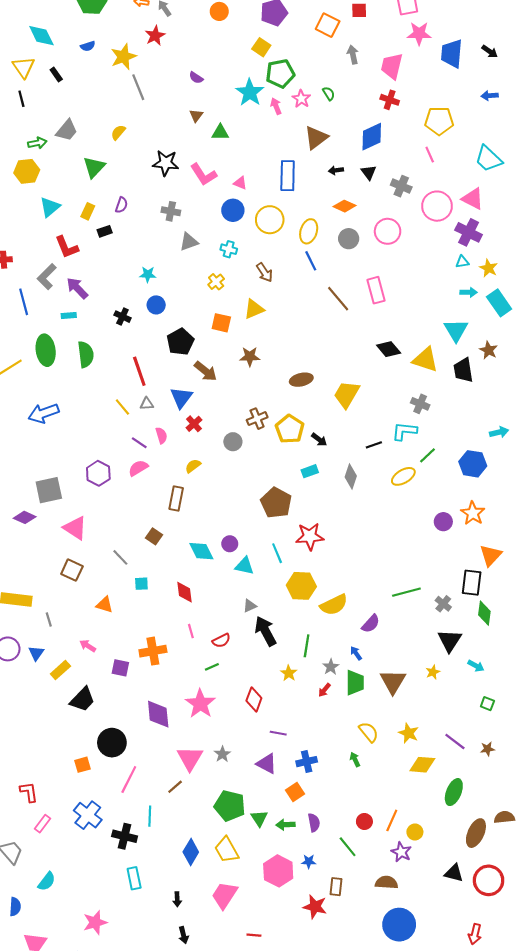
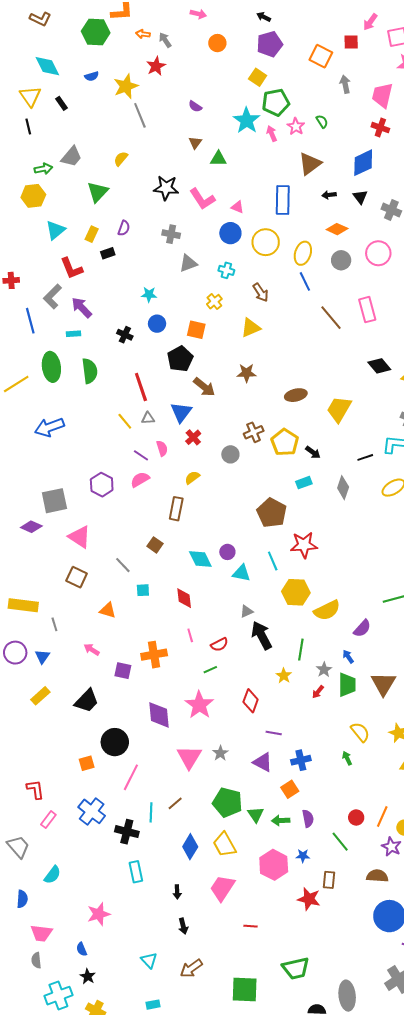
orange square: (221, 323) -> (196, 330), moved
yellow rectangle: (60, 670) -> (40, 696), moved
brown line: (175, 787) -> (175, 803), moved

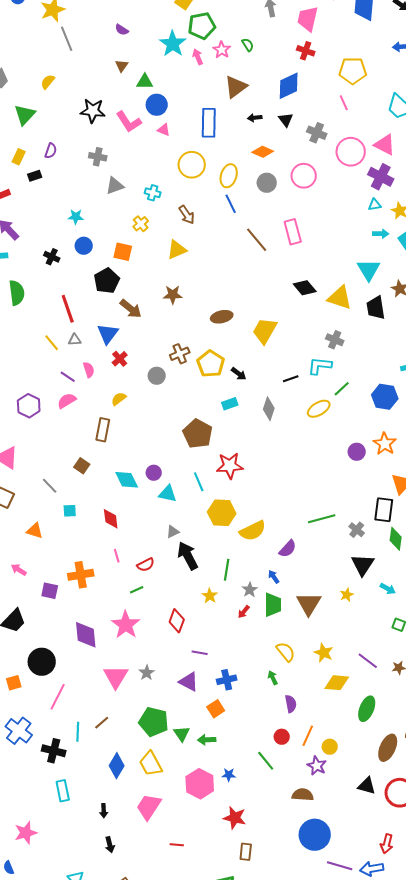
blue circle: (230, 233) -> (157, 105), moved
purple semicircle: (308, 819) -> (291, 704), moved
brown rectangle: (329, 880) -> (246, 852), moved

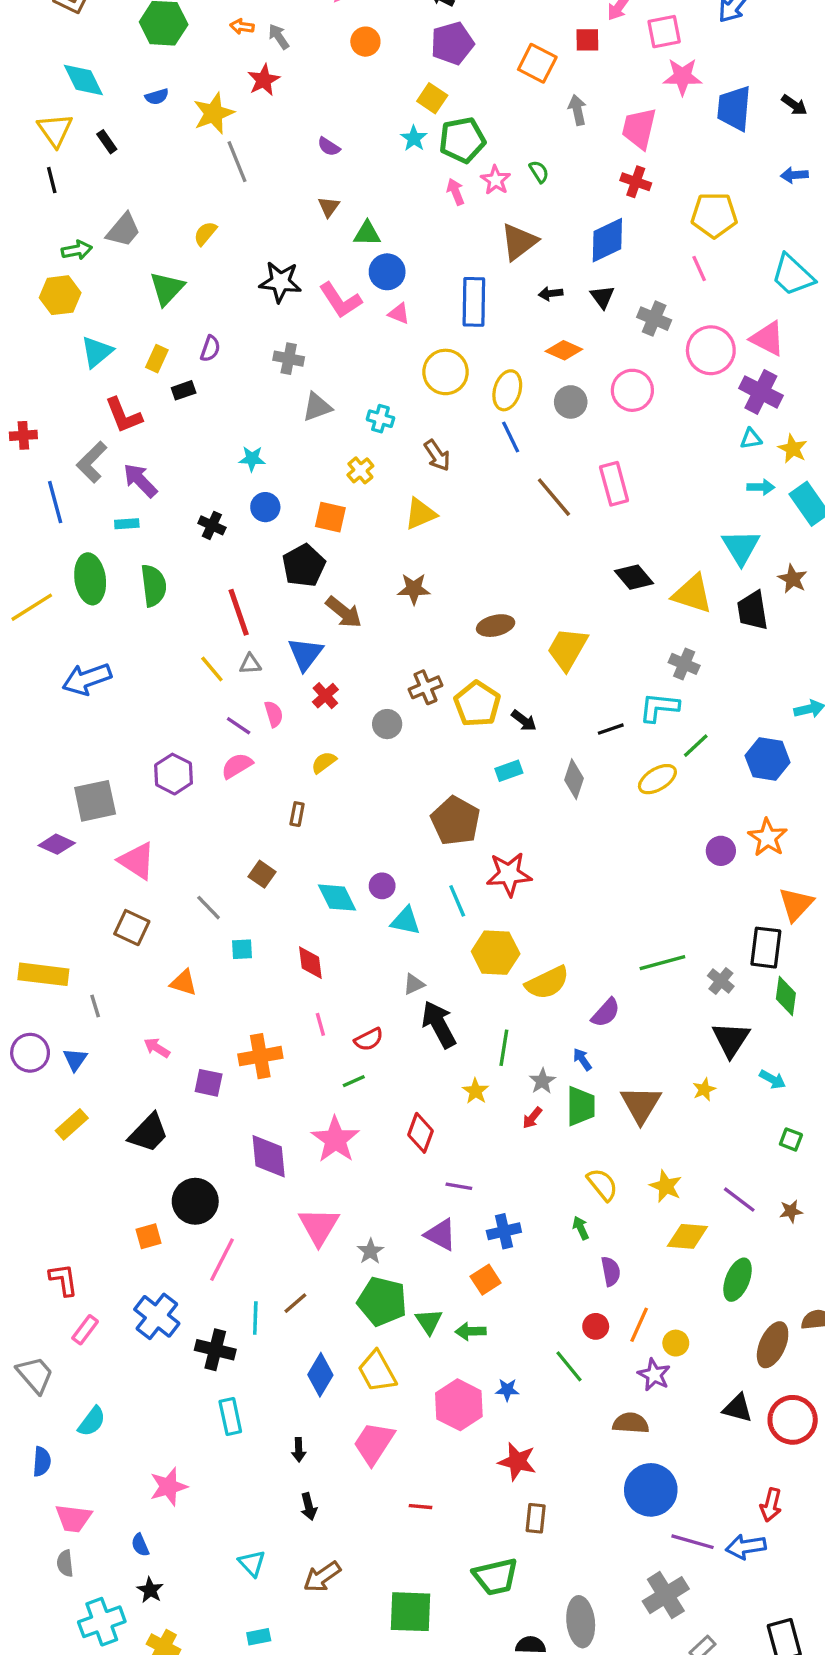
cyan star: (173, 44) -> (414, 138), moved, size x0.6
brown rectangle: (103, 430) -> (297, 814), size x0.6
gray star: (147, 673) -> (370, 1251), moved

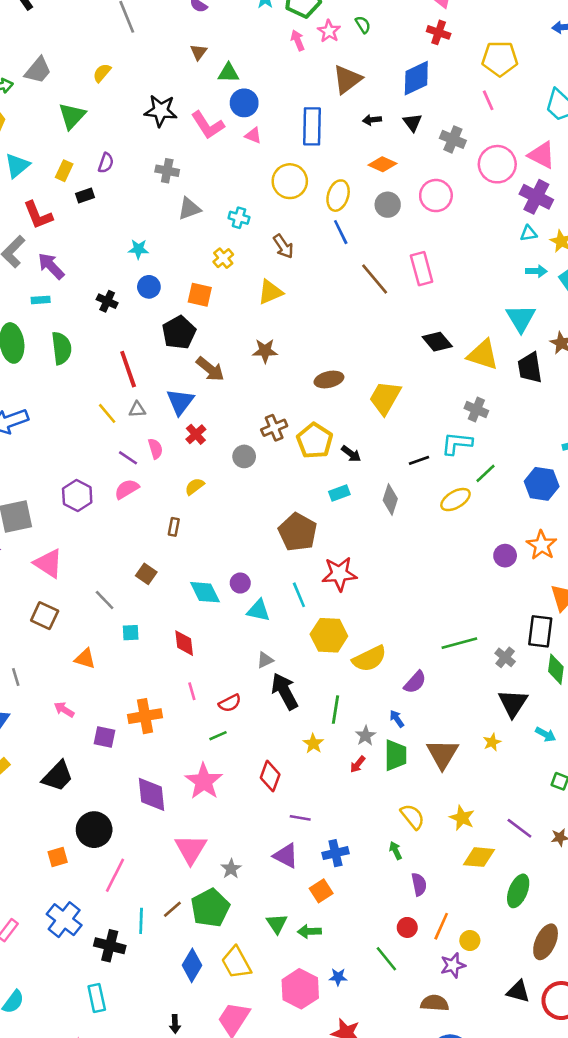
green pentagon: (382, 1301) -> (210, 908), moved, turned 30
purple star: (654, 1375) -> (453, 965), turned 30
cyan rectangle: (230, 1416) -> (97, 998), moved

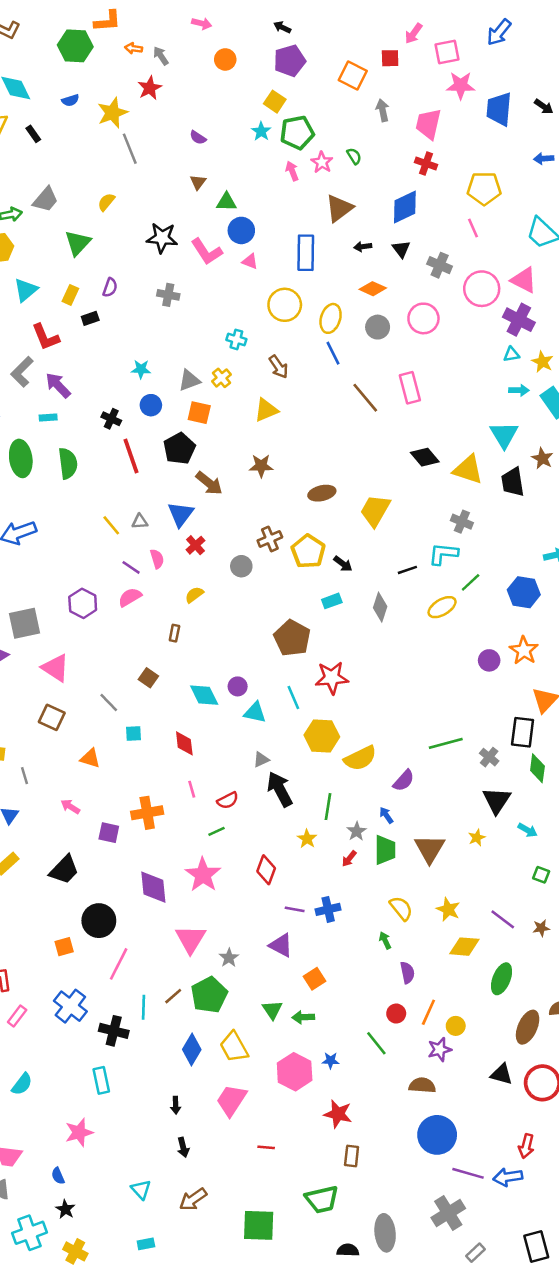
gray triangle: (189, 209) -> (189, 380), moved
red line: (128, 369) -> (131, 456), moved
blue cross: (335, 853) -> (328, 909), moved

